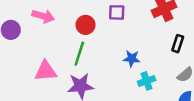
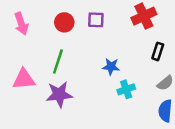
pink arrow: (43, 16) -> (21, 24), turned 55
red circle: (86, 25) -> (64, 22), moved

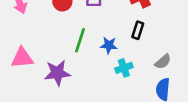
black rectangle: (158, 51) -> (138, 30), moved
green line: (58, 62) -> (80, 40), moved

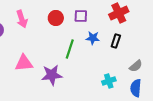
blue star: (109, 45) -> (93, 38), moved
cyan cross: (124, 68) -> (109, 81), moved

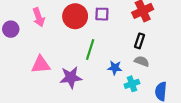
red circle: (56, 18) -> (75, 16), size x1.5
blue star: (93, 38) -> (115, 68), moved
gray semicircle: (136, 66) -> (142, 61), moved, turned -120

